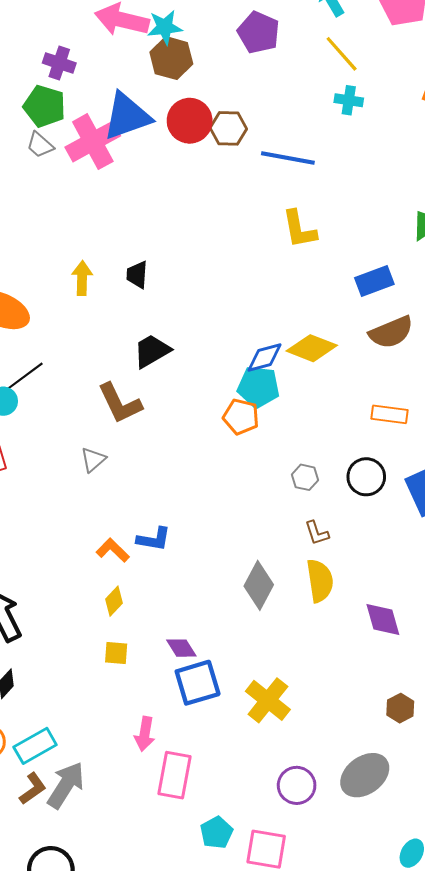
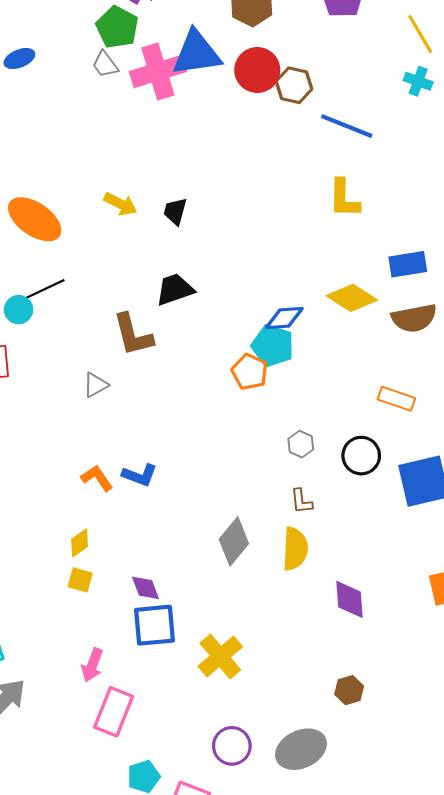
yellow arrow: (82, 278) -> (120, 204), turned 104
yellow diamond: (312, 348) -> (352, 298), moved
yellow diamond: (114, 601) -> (80, 543), moved

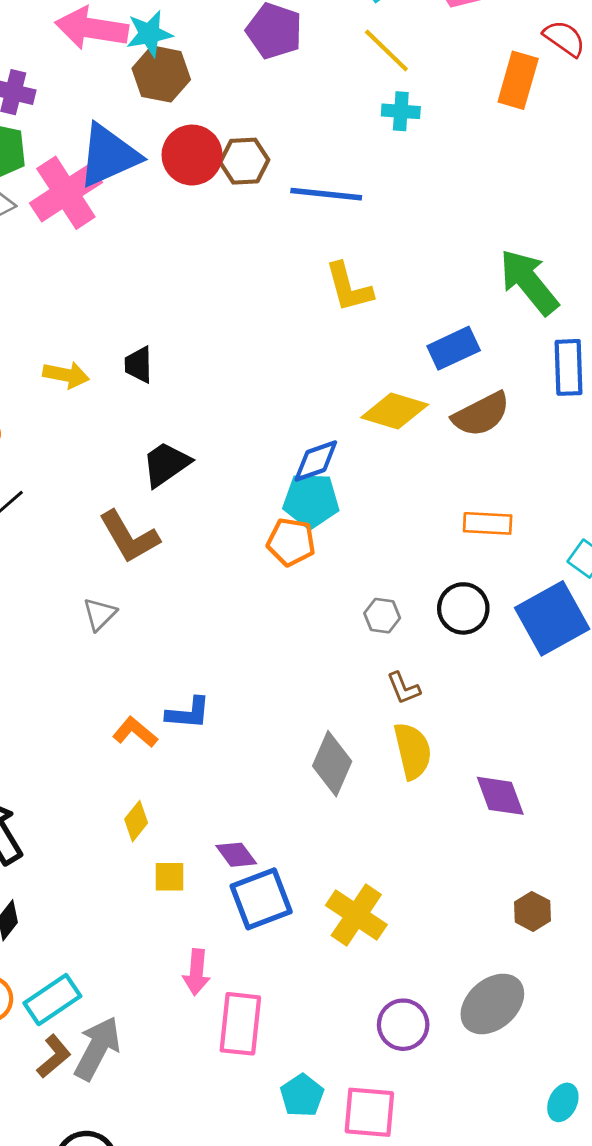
yellow square: (80, 580) -> (169, 877), moved

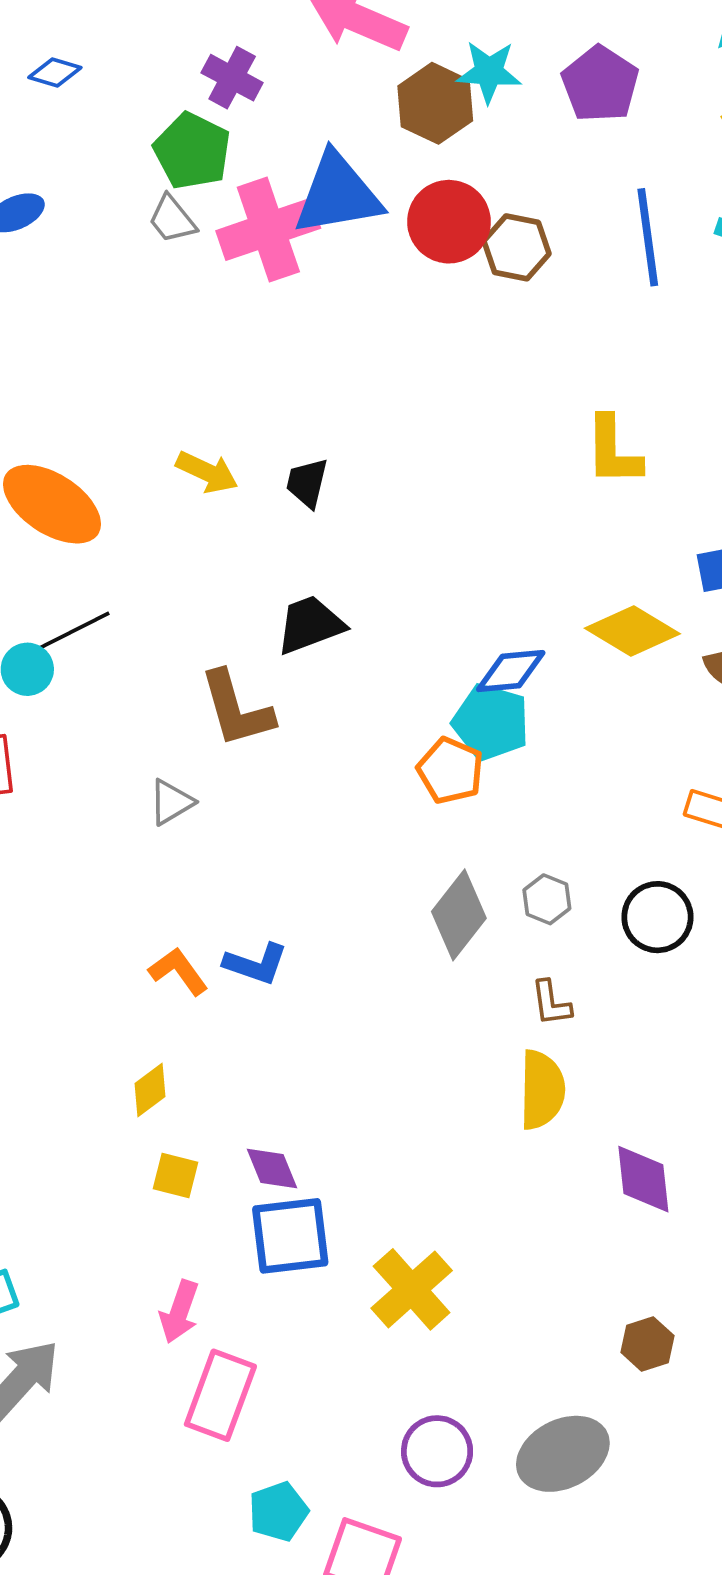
cyan star: (149, 34) -> (489, 72), moved
blue line: (326, 194) -> (648, 237), moved, turned 62
gray diamond: (332, 764) -> (459, 915), moved

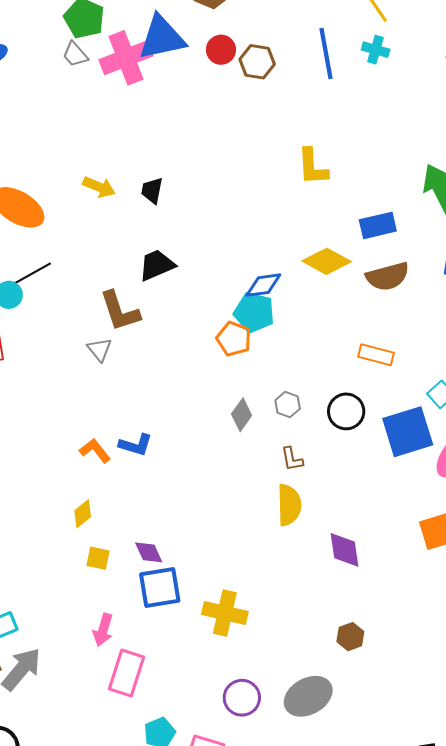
red circle: (449, 222) -> (221, 50), size x0.7
gray triangle: (171, 802) -> (99, 350), moved, turned -36
gray diamond: (459, 915) -> (242, 415), size x0.7
yellow cross: (412, 1289) -> (225, 613), turned -33

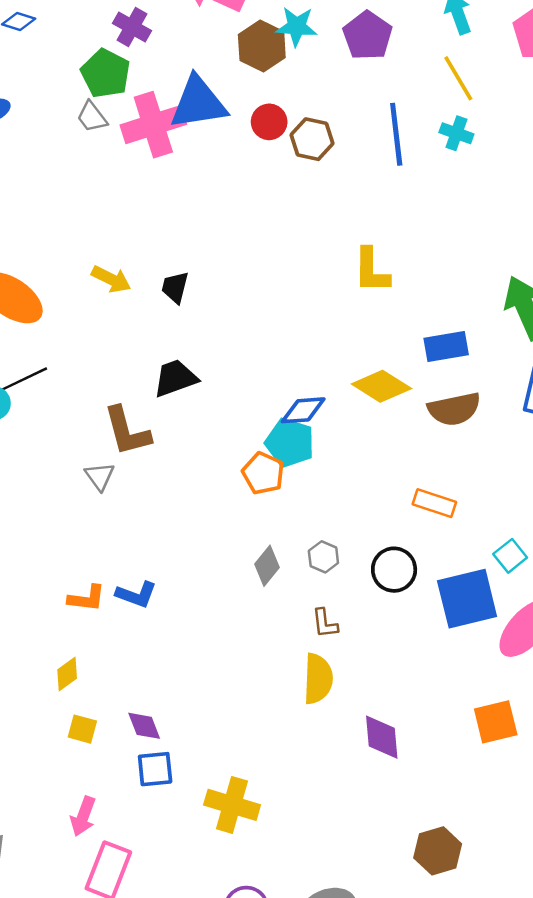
orange L-shape: (95, 451) -> (87, 598), turned 132
blue square: (160, 587) -> (155, 769), size x0.7
brown hexagon: (350, 637) -> (438, 851), moved, size x1.4

